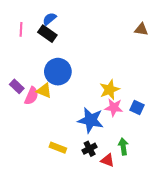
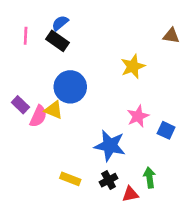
yellow star: (110, 90) -> (133, 66), moved
pink star: (114, 107) -> (138, 116), moved, turned -30
red triangle: (107, 160) -> (130, 194), turned -32

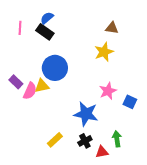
brown triangle: (171, 36) -> (112, 28), moved
yellow triangle: (54, 110) -> (42, 86), turned -35
yellow rectangle: (70, 179) -> (55, 140), turned -63

